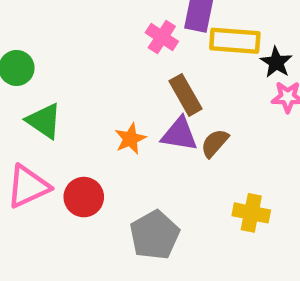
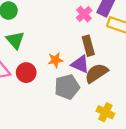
brown semicircle: (215, 143) -> (96, 73), size x1.5
red circle: (84, 197) -> (26, 73), moved
gray pentagon: (155, 235) -> (67, 87), moved

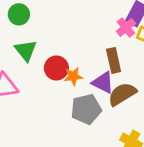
pink cross: (84, 14) -> (126, 27), moved
red circle: (26, 73) -> (56, 68), moved

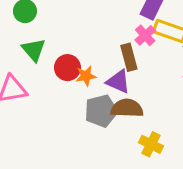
pink cross: (126, 27) -> (145, 35), moved
brown semicircle: (122, 94) -> (127, 108), moved, turned 36

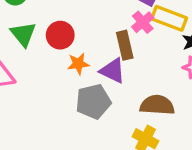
red circle: (67, 68) -> (60, 35), moved
brown semicircle: (127, 108) -> (157, 105), moved

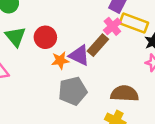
brown rectangle: (125, 45) -> (98, 45), turned 55
purple triangle: (113, 71) -> (79, 55), moved

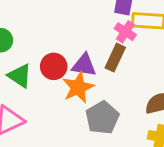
purple triangle: (79, 55) -> (84, 65), moved
orange star: (60, 60) -> (78, 87), size x1.5

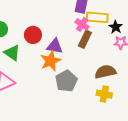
brown rectangle: (115, 58) -> (85, 39), moved
red circle: (54, 66) -> (33, 35), moved

